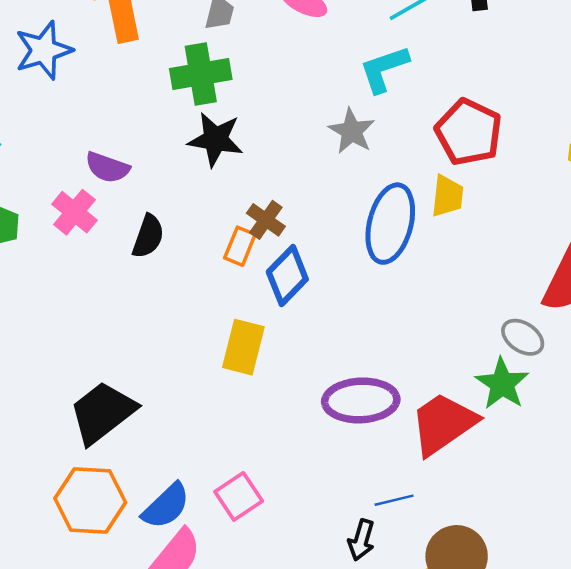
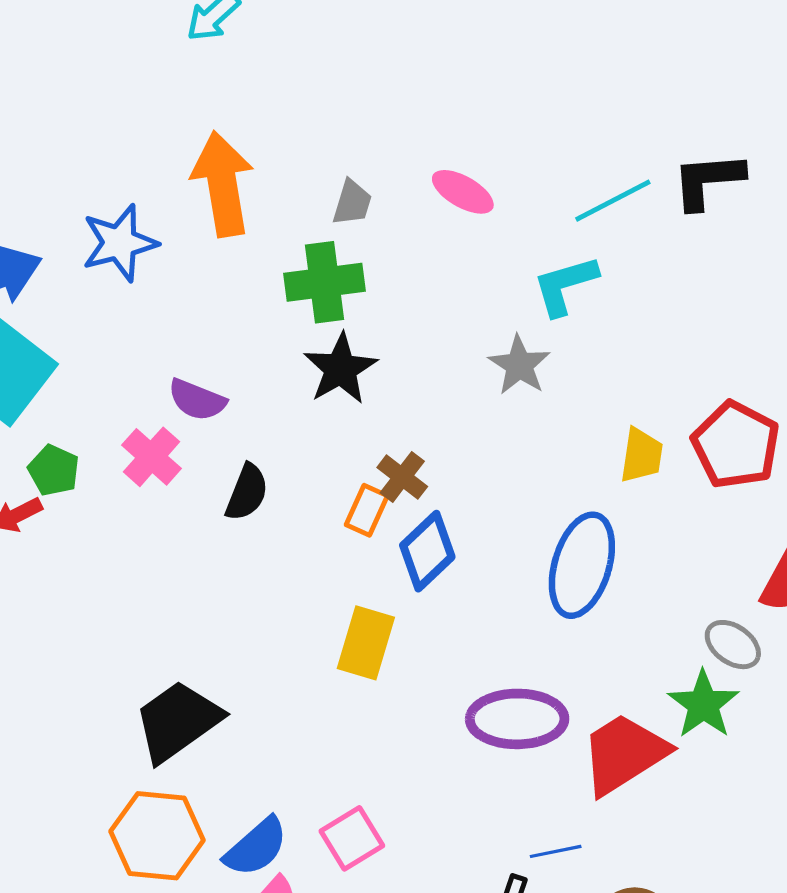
red pentagon: (469, 132) -> (736, 445), moved
black star: (216, 139) -> (340, 369), turned 30
blue ellipse: (390, 224) -> (582, 565), moved

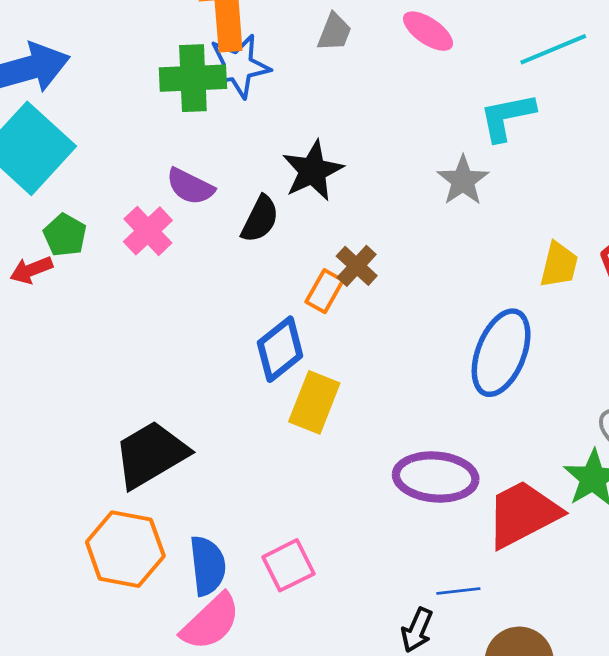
blue star: (120, 243) -> (238, 66), moved
green cross: (324, 282) -> (193, 78), moved
black semicircle: (247, 492) -> (260, 219), moved
blue diamond: (427, 551) -> (280, 349), moved
blue semicircle: (256, 847) -> (208, 566), turned -60

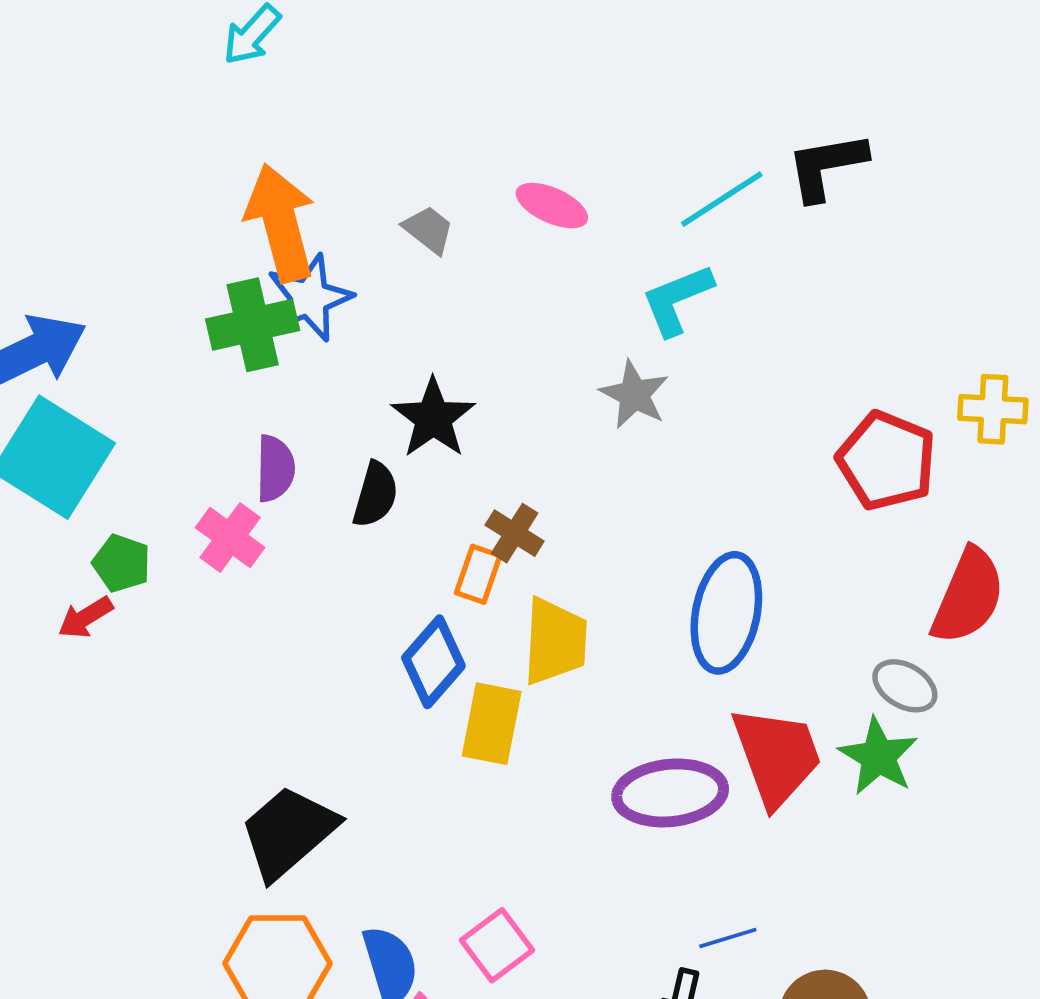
gray trapezoid: (334, 32) -> (428, 230), turned -63
purple semicircle: (190, 186) -> (275, 468), turned -105
yellow trapezoid: (559, 265) -> (555, 641), moved, size x1.4
red trapezoid: (523, 514) -> (777, 756), moved, turned 108

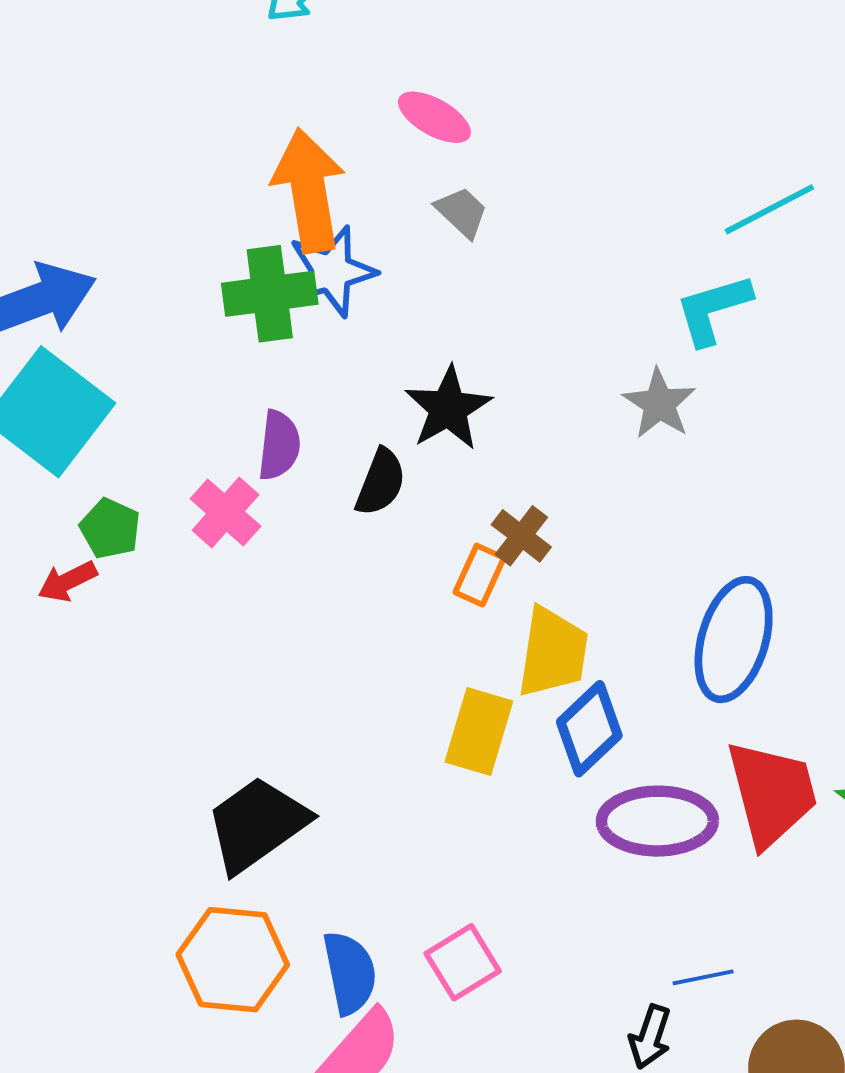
pink ellipse: (552, 206) -> (434, 117), moved
blue diamond: (433, 662) -> (589, 729), moved

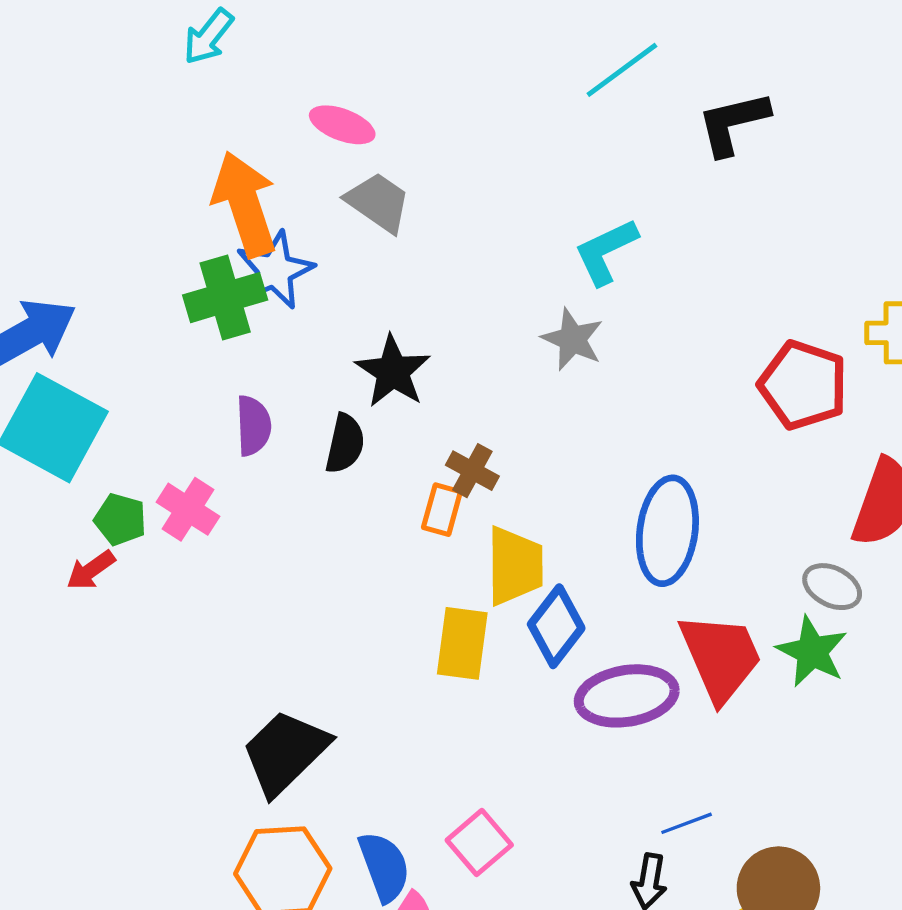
cyan line: (769, 209) -> (622, 70), moved
gray trapezoid: (462, 212) -> (378, 202), size x1.4
pink cross: (225, 513) -> (188, 509), moved

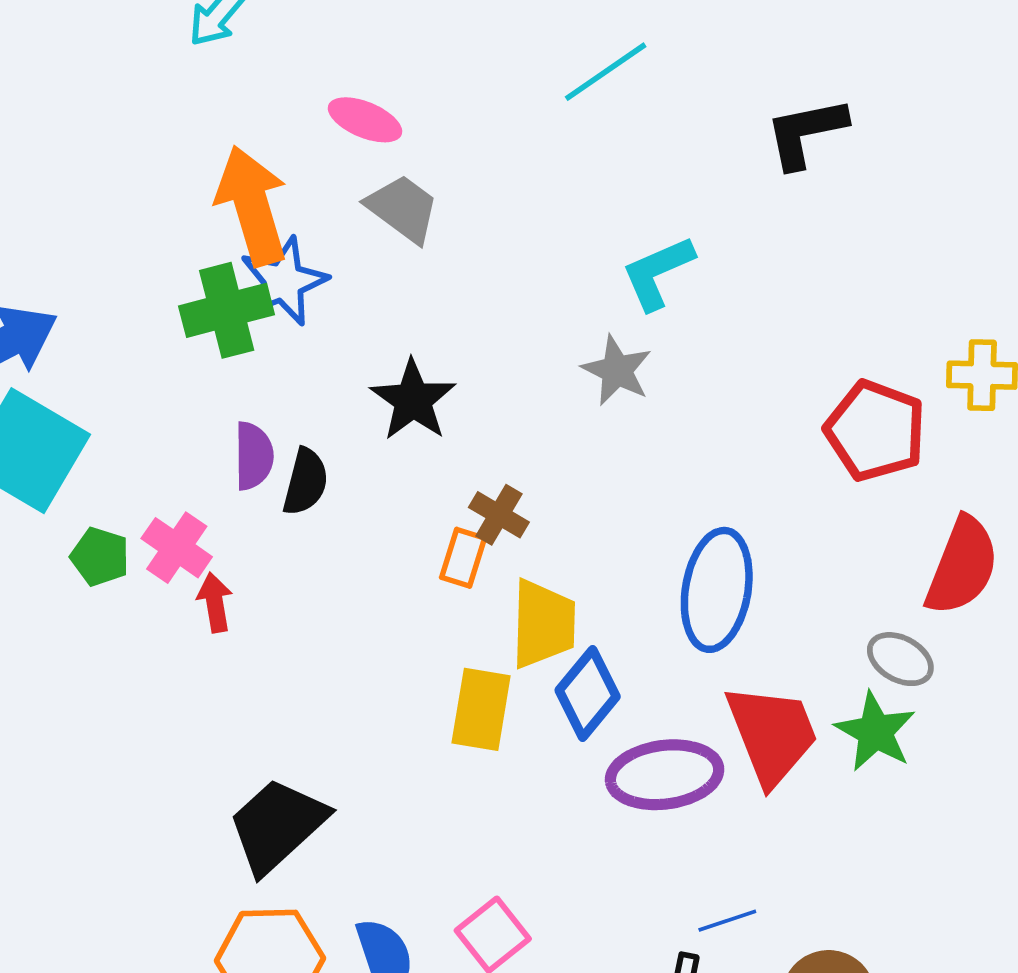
cyan line: (622, 70) -> (606, 72), moved
black semicircle: (345, 444) -> (306, 482), moved
red arrow: (91, 570) -> (215, 602), moved, turned 114

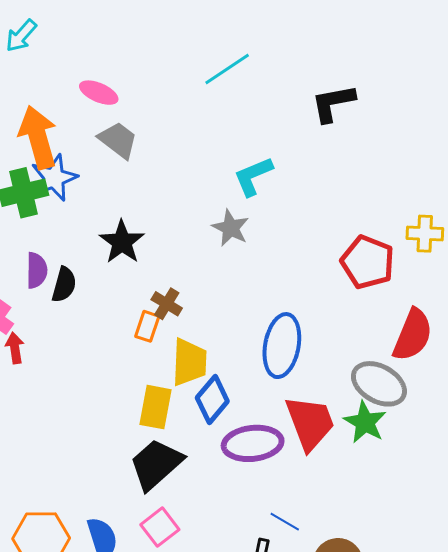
gray ellipse: (900, 659) -> (379, 384), size x1.6
black trapezoid: (277, 826) -> (156, 464), moved
blue line: (727, 921) -> (285, 522), turned 48

